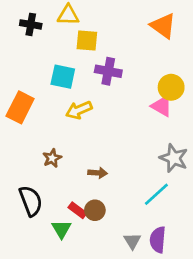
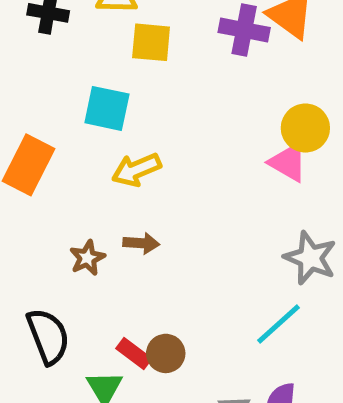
purple cross: (108, 71) -> (244, 30), moved
brown arrow: (98, 173) -> (141, 243), moved

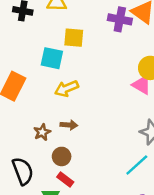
yellow square: (151, 42) -> (74, 38), moved
brown circle: (166, 353) -> (62, 156), moved

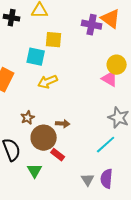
brown arrow: (69, 125) -> (63, 124), moved
brown circle: (62, 156) -> (44, 138), size x1.6
red rectangle: (65, 180) -> (58, 155), moved

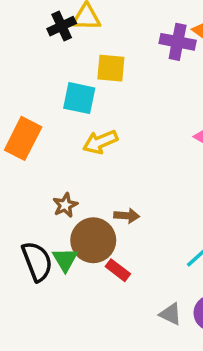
black cross: (12, 18) -> (62, 26), moved, turned -35
green triangle: (35, 171) -> (65, 260), moved
gray triangle: (88, 180) -> (171, 314), turned -32

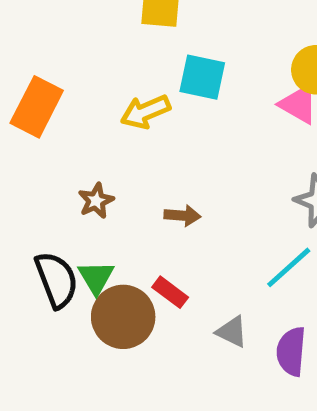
cyan square: (79, 98) -> (202, 77), moved
brown circle: (93, 240) -> (123, 317), moved
gray triangle: (171, 314) -> (232, 332), moved

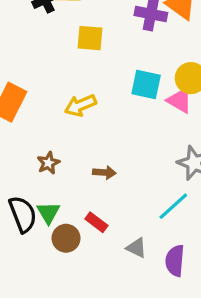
cyan square: (202, 77) -> (146, 84), moved
brown circle: (123, 317) -> (66, 238), size x0.7

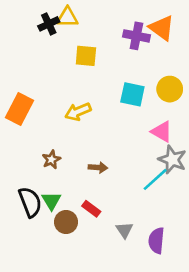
pink triangle: (180, 100) -> (162, 132), moved
cyan line: (173, 206) -> (155, 179), moved
gray triangle: (136, 248) -> (125, 230), turned 30

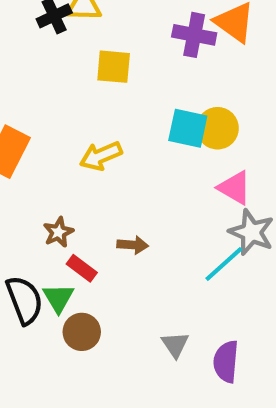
yellow circle: (170, 89) -> (218, 128), moved
red rectangle: (91, 209) -> (82, 268), moved

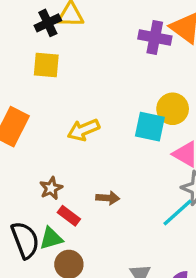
yellow square: (114, 67) -> (46, 65), moved
cyan square: (188, 128) -> (150, 127), moved
green triangle: (58, 298) -> (51, 238), turned 45

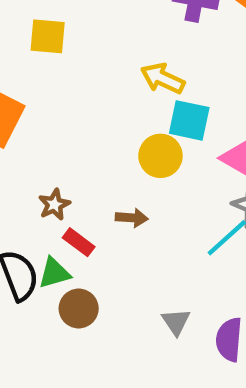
yellow circle: (173, 109) -> (160, 156), moved
yellow arrow: (83, 130) -> (163, 78), moved, turned 48

